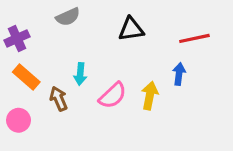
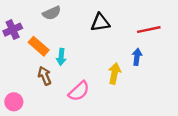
orange rectangle: (26, 77) -> (39, 46), moved
pink semicircle: (113, 96) -> (79, 91), moved
pink circle: (19, 120) -> (14, 102), moved

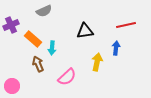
black triangle: (100, 22) -> (85, 31), moved

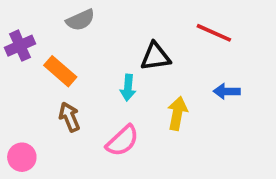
red line: (126, 25) -> (214, 33), moved, turned 36
cyan arrow: (52, 48) -> (128, 88), moved
blue arrow: (116, 48) -> (227, 91), moved, turned -96

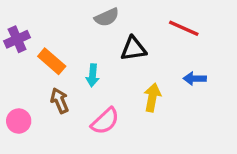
gray semicircle: (80, 20) -> (107, 17), moved
cyan arrow: (128, 88) -> (93, 75), moved
pink circle: (22, 157) -> (19, 121), moved

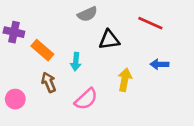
purple cross: (17, 39) -> (14, 32), turned 36

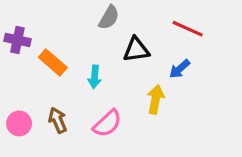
gray semicircle: (87, 14) -> (109, 18), turned -36
blue arrow: (159, 64) -> (180, 69), moved, turned -42
brown arrow: (49, 82) -> (58, 120), moved

